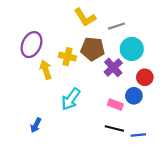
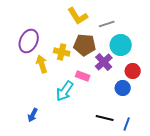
pink rectangle: (115, 105) -> (83, 76), moved
blue line: (138, 135) -> (127, 124), turned -64

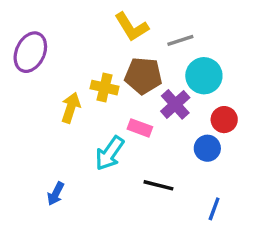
purple ellipse: (29, 41) -> (30, 52), moved
yellow arrow: (42, 64) -> (71, 108), turned 36
black line: (105, 118) -> (158, 185), moved

